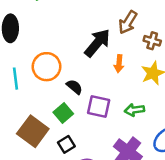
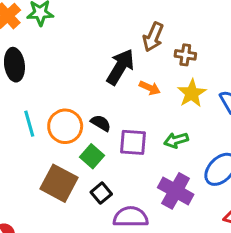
orange arrow: (119, 64) -> (150, 88), turned -63
orange circle: (47, 67) -> (65, 126), moved

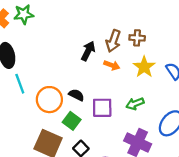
brown arrow: (153, 37) -> (113, 41), moved
black arrow: (120, 67) -> (88, 51), size x0.7
cyan line: (29, 124) -> (20, 84), moved

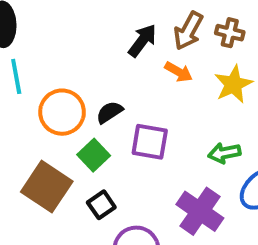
black semicircle: (76, 95) -> (109, 112), turned -70
green arrow: (135, 104) -> (224, 153), moved

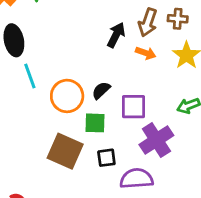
green square: (94, 155) -> (95, 123), turned -35
black square: (101, 205) -> (106, 158), turned 36
purple cross: (200, 211) -> (156, 140), moved, turned 32

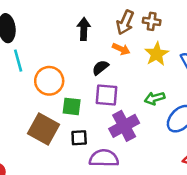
black arrow: (116, 35) -> (84, 29), moved, turned -30
black semicircle: (101, 90) -> (100, 67), moved

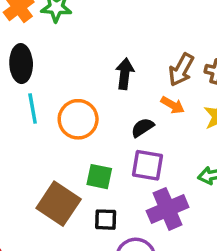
orange circle: (49, 81) -> (78, 119), moved

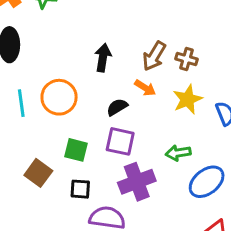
cyan line: (33, 108) -> (21, 103), moved
brown square: (59, 204) -> (38, 173), size x0.7

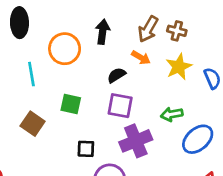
orange circle: (59, 97) -> (65, 49), moved
green square: (76, 150) -> (71, 104), moved
brown square: (38, 173) -> (33, 124), moved

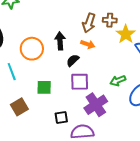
black arrow: (103, 32) -> (60, 41), moved
yellow star: (179, 67) -> (126, 34), moved
brown square: (33, 124) -> (19, 107), turned 36

